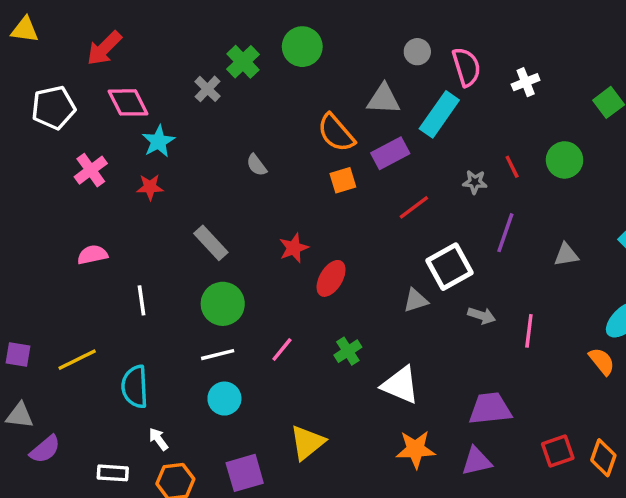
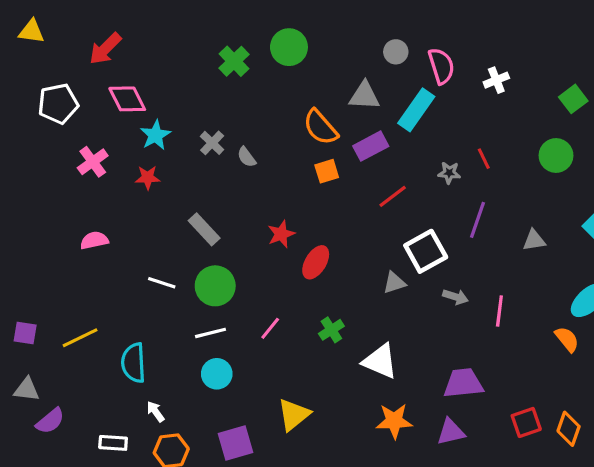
gray cross: (208, 89) -> (212, 143), moved
green circle: (565, 160) -> (556, 155), moved
white line: (142, 300) -> (162, 283), moved, turned -64

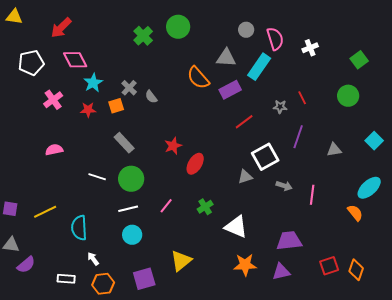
orange square: (327, 171) -> (116, 106), moved

